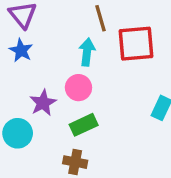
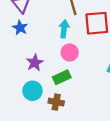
pink circle: (78, 88) -> (70, 52), moved
cyan circle: (18, 133) -> (32, 91), moved

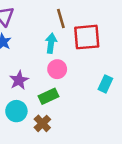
brown cross: (56, 102) -> (42, 123), turned 35

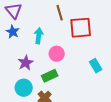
cyan arrow: (51, 43) -> (39, 36), moved
cyan rectangle: (105, 84) -> (96, 66), turned -56

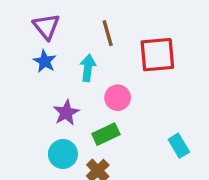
brown line: (60, 13) -> (108, 33), moved
cyan rectangle: (96, 66) -> (179, 146), moved

